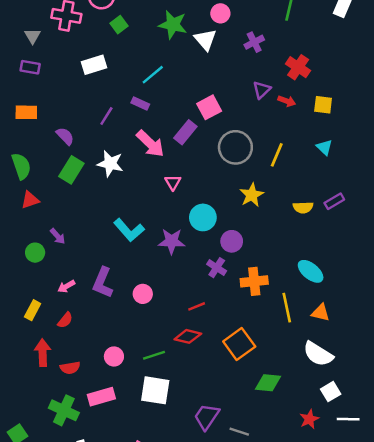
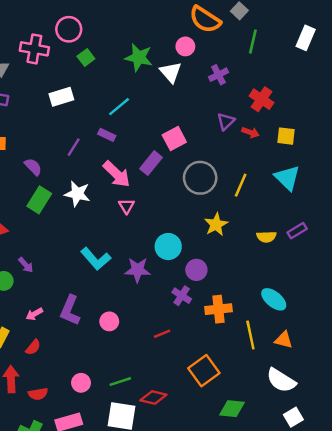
cyan triangle: (324, 147) -> (287, 178), size x1.6
pink triangle: (173, 182) -> (126, 206), moved
red diamond: (188, 336) -> (153, 398), moved

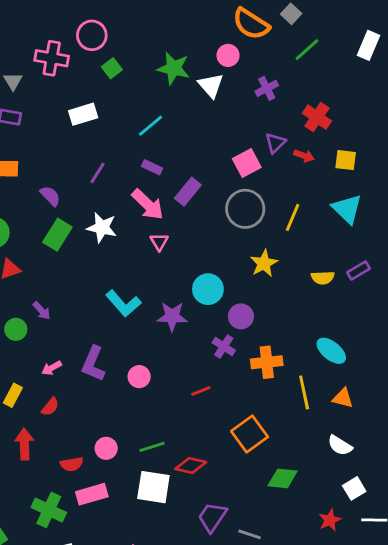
green line: (253, 42) -> (307, 50), turned 35
purple rectangle: (107, 135) -> (152, 167), moved
pink square: (174, 139) -> (247, 163), moved
white semicircle: (281, 380) -> (340, 445), size x0.7
red semicircle: (38, 394) -> (72, 464), moved

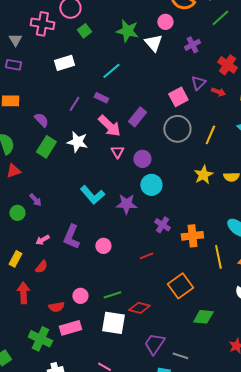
purple rectangle: (152, 167) -> (101, 98), moved
yellow star: (264, 263) -> (203, 175), moved
purple circle: (241, 316) -> (142, 159), moved

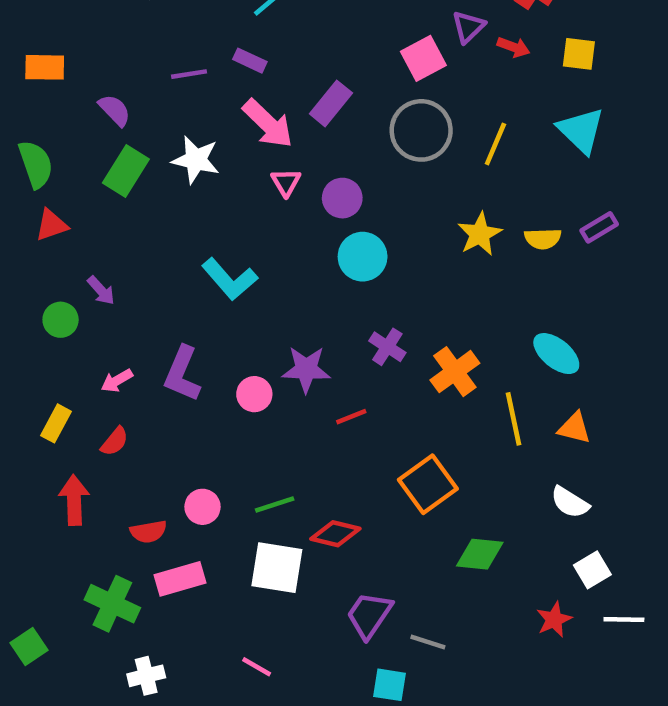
purple line: (74, 104) -> (189, 74), turned 49
purple star: (126, 204) -> (306, 369), moved
orange cross: (192, 236) -> (455, 372), turned -30

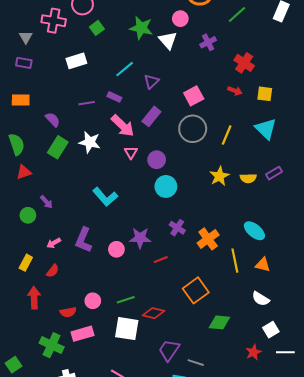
purple triangle: (468, 27) -> (151, 81), moved

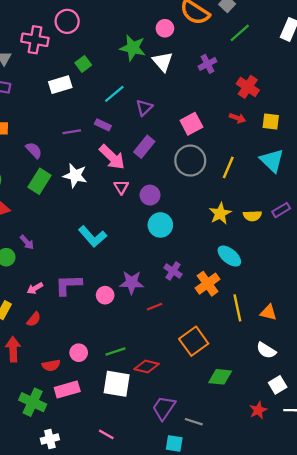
pink circle: (180, 19) -> (165, 28), moved
green square: (97, 28) -> (83, 64), moved
cyan ellipse: (254, 231) -> (229, 256), moved
purple L-shape: (84, 240) -> (68, 285), turned 65

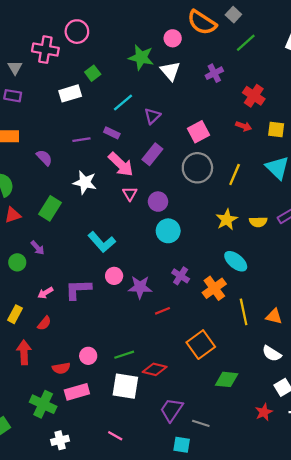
green rectangle: (40, 181) -> (50, 208), moved
pink circle: (105, 295) -> (114, 276), moved

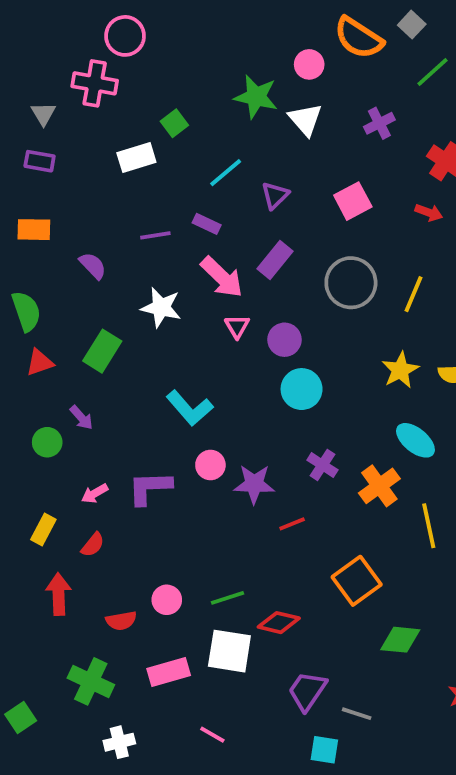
pink circle: (77, 32) -> (125, 36), moved
pink square: (199, 132) -> (353, 201), moved
pink rectangle: (77, 392) -> (169, 672), moved

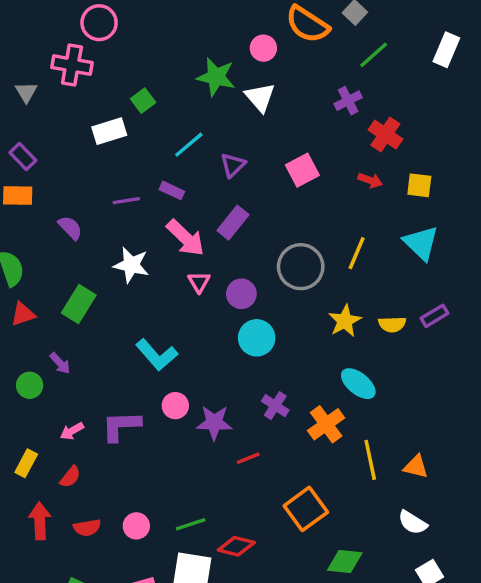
purple cross: (379, 123) -> (348, 101), moved
purple rectangle: (40, 161) -> (23, 157), moved, turned 36
gray circle: (351, 283) -> (301, 267), moved
red semicircle: (121, 621) -> (87, 528), moved

